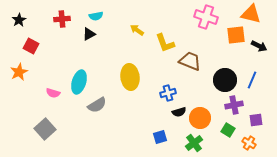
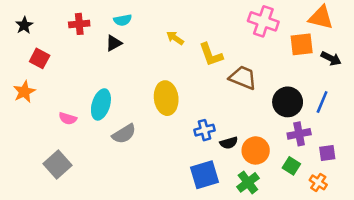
blue cross: (168, 93) -> (204, 130), moved
blue square: (160, 137) -> (204, 175), size x1.6

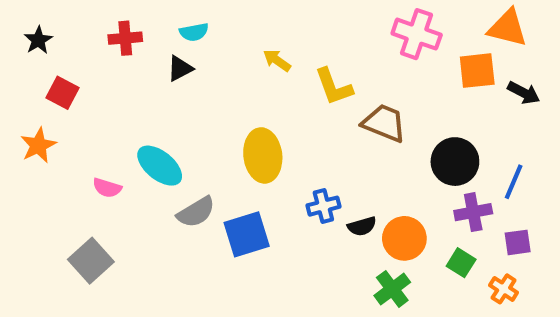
blue line: (322, 102) -> (514, 182), moved
cyan ellipse: (101, 104) -> (160, 166), turned -68
blue square: (204, 175) -> (247, 234), moved

